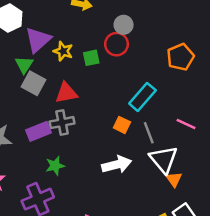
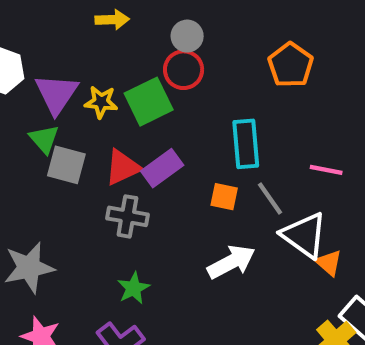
green square: (91, 58) -> (149, 102), size x1.6
cyan rectangle: (142, 97) -> (246, 144), turned -32
gray cross: (62, 123) -> (127, 216), turned 35
purple rectangle: (39, 131) -> (162, 168), moved

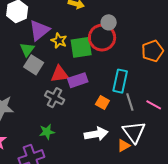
red circle: (184, 70) -> (102, 38), size x1.4
gray line: (270, 198) -> (130, 102), moved
orange triangle: (329, 263) -> (124, 146), moved, turned 32

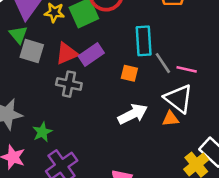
pink line: (154, 105) -> (187, 69), moved
green star: (47, 132) -> (42, 132), moved
orange triangle: (124, 146) -> (170, 119), turned 40

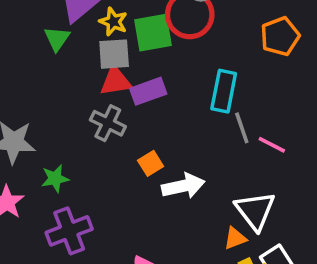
gray square: (32, 51) -> (114, 54), moved, turned -35
orange square: (129, 73) -> (151, 163), moved, turned 30
white triangle: (178, 99) -> (255, 211), moved
orange triangle: (170, 119) -> (235, 238), moved, turned -30

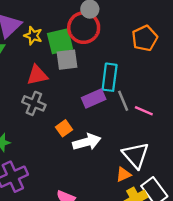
gray square: (114, 54) -> (67, 60), moved
purple rectangle: (148, 91) -> (94, 99), moved

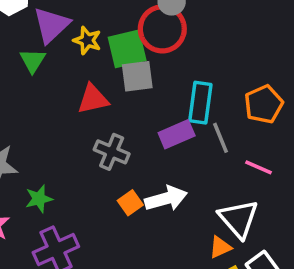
orange pentagon: (145, 38) -> (264, 104), moved
gray cross: (34, 103) -> (112, 152), moved
pink line: (144, 111) -> (259, 167), moved
orange square: (64, 128) -> (130, 203), moved

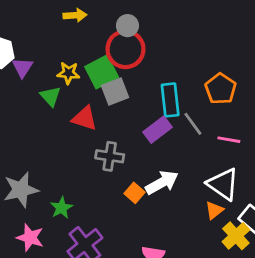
purple triangle: (51, 25) -> (23, 67), moved, size x0.7
green triangle: (33, 61) -> (50, 96), moved
red triangle: (93, 99) -> (85, 118), turned 44

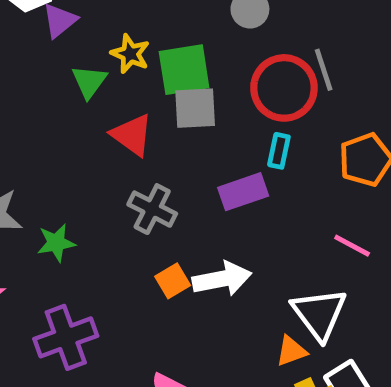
red circle: (126, 49) -> (284, 88), moved
cyan rectangle: (170, 100) -> (279, 151), size x0.6
gray line: (193, 124) -> (324, 70), moved
green star: (61, 208) -> (56, 243), moved

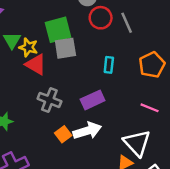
yellow star: (130, 54) -> (28, 47), moved
red circle: (284, 88) -> (101, 18), moved, size x0.7
purple rectangle: (243, 192) -> (93, 100), moved

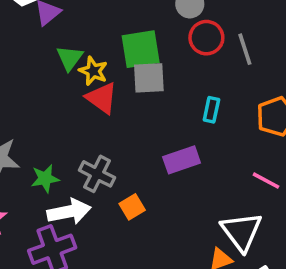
gray cross: (49, 100) -> (97, 174), moved
white arrow: (87, 131) -> (69, 212), moved

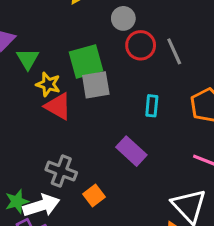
green triangle: (70, 58) -> (28, 59), moved
purple rectangle: (182, 160) -> (131, 151), turned 68
green star: (45, 179) -> (17, 201), moved

